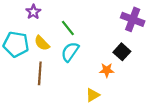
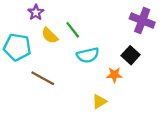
yellow semicircle: (42, 43) -> (50, 36), moved
cyan semicircle: (70, 52) -> (88, 55), moved, turned -138
brown line: (40, 73) -> (43, 78), turned -65

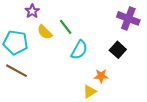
cyan semicircle: (88, 55) -> (79, 50), turned -48
orange star: (114, 75) -> (101, 76), moved
brown line: (43, 78) -> (17, 71), moved

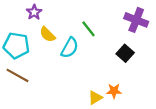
green line: (66, 27) -> (88, 29), moved
cyan semicircle: (79, 50) -> (70, 48), moved
orange star: (101, 76) -> (114, 91), moved

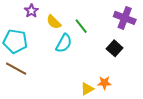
yellow semicircle: (47, 34) -> (54, 22), moved

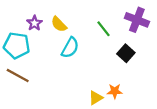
purple star: (31, 11) -> (34, 23), moved
green line: (81, 26) -> (104, 29), moved

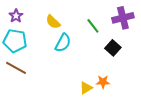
purple cross: (137, 20) -> (123, 18), turned -35
purple star: (34, 23) -> (16, 16), moved

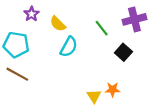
purple star: (16, 16) -> (32, 14), moved
yellow triangle: (86, 88) -> (94, 96), turned -32

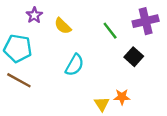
cyan semicircle: (69, 47) -> (75, 65), moved

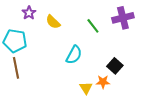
black square: (134, 57) -> (115, 66), moved
cyan semicircle: (75, 65) -> (74, 55), moved
brown line: (19, 80) -> (16, 68), turned 50

